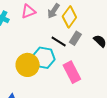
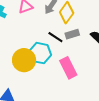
gray rectangle: (75, 38) -> (72, 34), turned 40

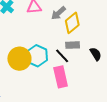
black line: (55, 37) -> (62, 56), moved

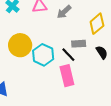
yellow diamond: (72, 23) -> (97, 24), moved
yellow circle: (19, 59) -> (20, 45), moved

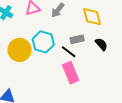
yellow diamond: (97, 24) -> (92, 17), turned -55
cyan hexagon: (43, 55) -> (43, 42), moved

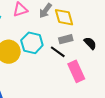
yellow diamond: (92, 17) -> (64, 17), moved
pink rectangle: (71, 73) -> (76, 71), moved

